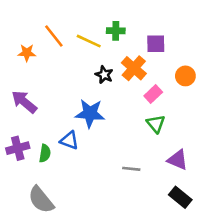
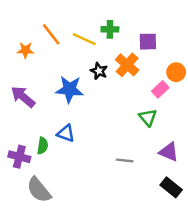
pink rectangle: (153, 94) -> (160, 89), moved
blue star: (90, 113) -> (69, 89), moved
purple cross: (18, 148) -> (19, 157), moved, turned 30

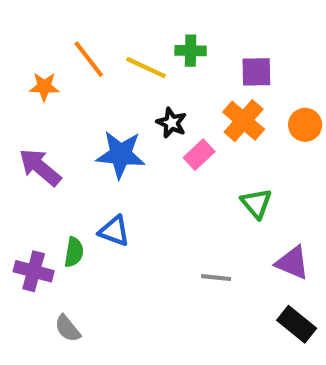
orange cross: (127, 65) -> (244, 121), moved
pink rectangle: (160, 89) -> (199, 155), moved
gray semicircle: (39, 190) -> (68, 328), size x0.6

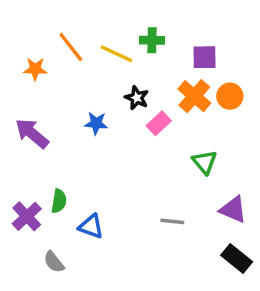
orange circle: (305, 125) -> (230, 96), moved
blue star: (121, 155) -> (96, 123), size x0.6
blue triangle: (114, 231) -> (91, 226), moved
purple cross: (34, 271) -> (27, 216), turned 32

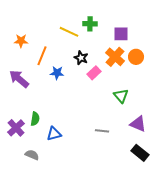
orange line: (71, 47) -> (42, 56), moved, turned 60
blue triangle: (91, 226) -> (54, 134), turned -35
gray semicircle: (54, 262) -> (32, 155), turned 152

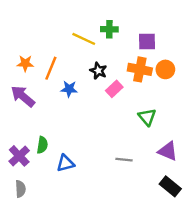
orange star: (21, 41) -> (25, 63), moved
orange cross: (115, 57) -> (140, 69), turned -30
gray semicircle: (32, 155) -> (20, 189), moved, turned 64

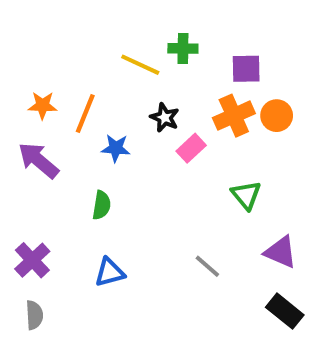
orange cross: (140, 69) -> (234, 116), turned -35
green semicircle: (42, 145) -> (102, 205), moved
gray line: (124, 160) -> (207, 266), turned 35

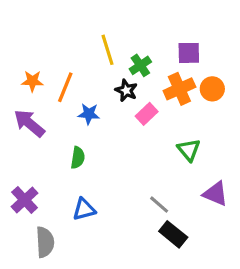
green cross: (183, 48) -> (140, 65), moved, turned -35
yellow line: (140, 65) -> (107, 50), turned 48
black rectangle: (285, 311) -> (173, 234), moved
gray semicircle: (34, 315) -> (45, 242), moved, size x1.4

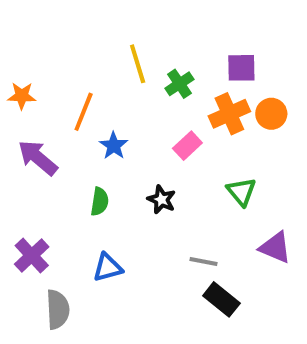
orange star: (32, 81) -> (22, 96), moved
black star: (126, 90) -> (161, 200), moved
blue star: (89, 114) -> (114, 146), turned 30
gray line: (159, 205) -> (203, 261), turned -30

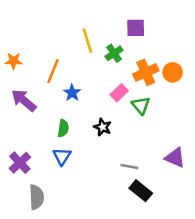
purple square: (241, 68) -> (136, 28), moved
green triangle: (241, 192) -> (141, 105), moved
blue triangle: (108, 267) -> (62, 156), moved, turned -42

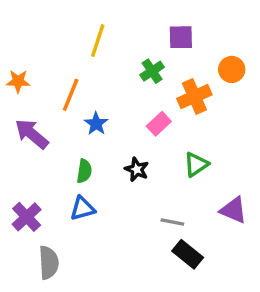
yellow line: (87, 41) -> (98, 41), moved, turned 35
orange circle: (173, 72) -> (232, 69), moved
green triangle: (141, 105) -> (196, 164), moved, turned 36
blue triangle: (62, 156) -> (83, 208), turned 42

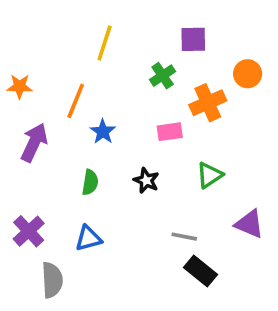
pink rectangle: (159, 124) -> (170, 132), turned 35
purple arrow: (32, 134) -> (34, 143), turned 75
blue triangle: (83, 208) -> (88, 238), moved

